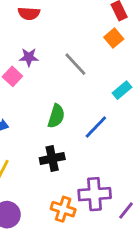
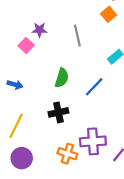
gray line: (75, 64) -> (77, 36), turned 30

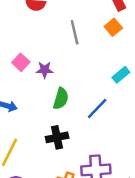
purple star: (39, 30) -> (45, 70), moved
gray line: (77, 36) -> (75, 32), moved

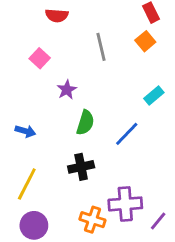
pink square: (21, 62) -> (40, 58), moved
purple star: (45, 70) -> (67, 90), turned -30

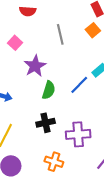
purple star: (67, 90) -> (35, 66), size x1.5
blue line: (127, 134) -> (79, 85), moved
purple cross: (125, 204) -> (78, 134), moved

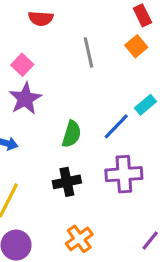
purple star: (35, 66) -> (25, 99), moved
purple cross: (78, 134) -> (124, 174), moved
orange cross: (54, 162) -> (79, 239), turned 36

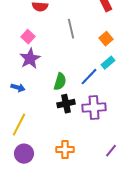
orange square: (136, 46) -> (106, 39), moved
black cross: (67, 182) -> (66, 104), moved
orange cross: (79, 239) -> (65, 150), turned 36

